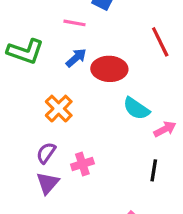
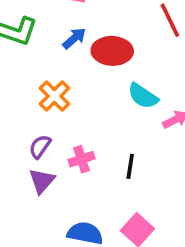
black line: (154, 170) -> (130, 166), moved

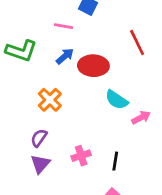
pink cross: (82, 159) -> (81, 156), moved
black line: (130, 166) -> (115, 161), moved

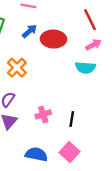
cyan semicircle: (117, 100) -> (85, 68), moved, turned -30
pink arrow: (141, 117) -> (93, 45), moved

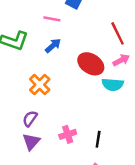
red ellipse: (53, 39) -> (91, 64), moved, turned 30

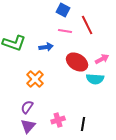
pink line: (52, 19) -> (65, 31), moved
red line: (118, 33) -> (87, 25), moved
blue arrow: (53, 46) -> (46, 47), turned 32

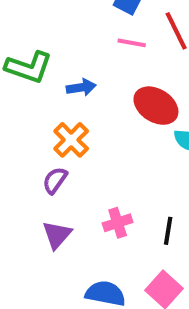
blue arrow: (46, 47) -> (81, 87), moved
purple semicircle: (27, 107) -> (55, 180), moved

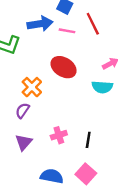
blue arrow: (81, 87) -> (40, 24), moved, size x1.5
red ellipse: (156, 106) -> (64, 67), moved

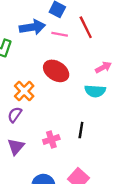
black line: (88, 140) -> (81, 130), moved

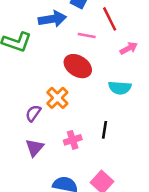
pink line: (60, 34) -> (87, 36), moved
pink arrow: (103, 67) -> (129, 48), moved
orange cross: (24, 91) -> (57, 98), moved

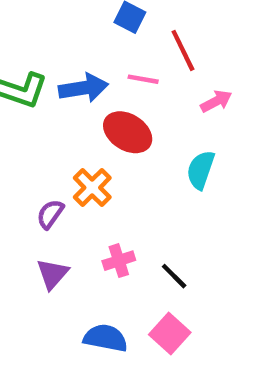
blue arrow: (52, 19) -> (83, 88), moved
cyan semicircle: (120, 88) -> (201, 170), turned 105
black line: (105, 130) -> (174, 276), moved, turned -54

